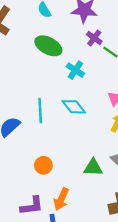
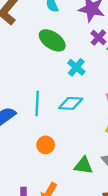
cyan diamond: (74, 107) -> (71, 103), turned -55
orange circle: (43, 165) -> (46, 145), moved

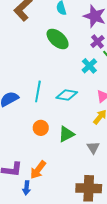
cyan cross: (76, 67) -> (89, 66), moved
green triangle: (83, 166) -> (66, 134), moved, turned -42

